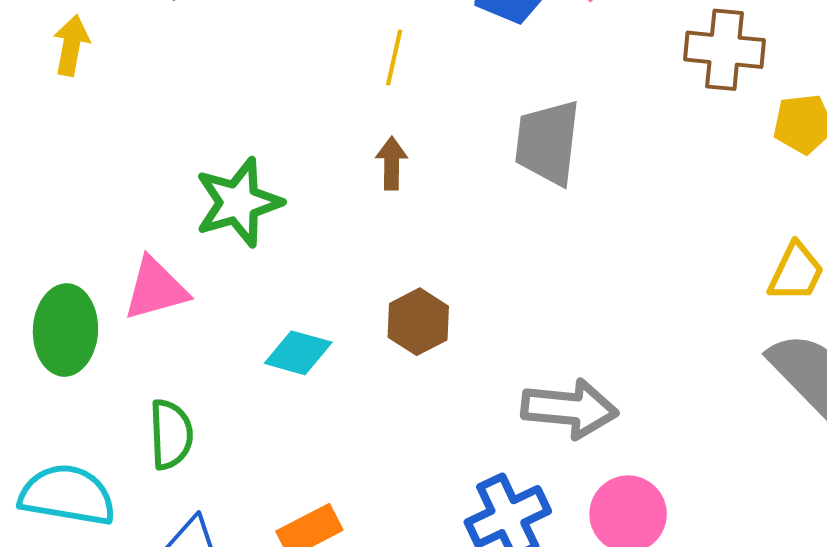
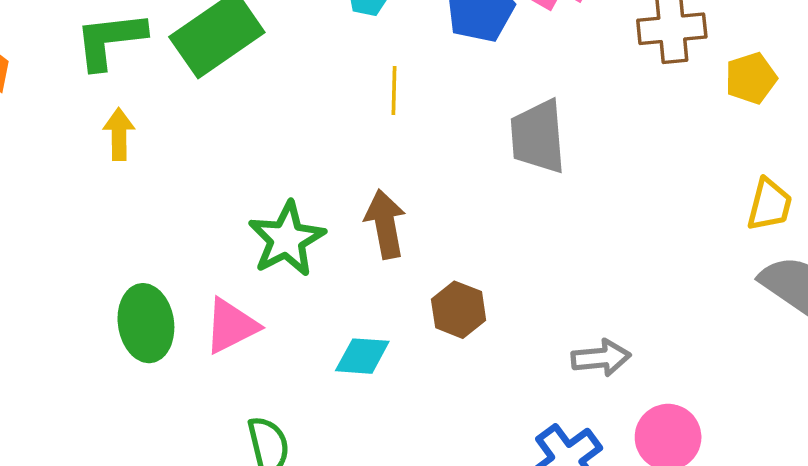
brown arrow: (392, 163) -> (385, 224), moved, size x1.5
green ellipse: (65, 330) -> (146, 323), moved
gray arrow: (570, 409) -> (601, 358), size x0.7

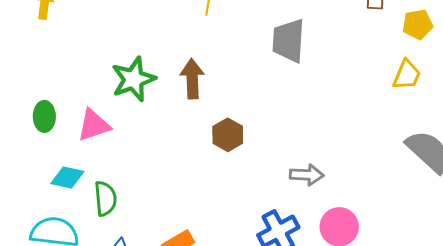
yellow trapezoid: (769, 205) -> (407, 75), moved
green ellipse: (146, 323) -> (44, 116), size x0.7
cyan diamond: (362, 356) -> (67, 178), moved

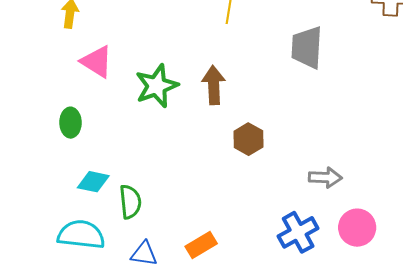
pink triangle: (94, 125) -> (97, 62), moved, turned 51

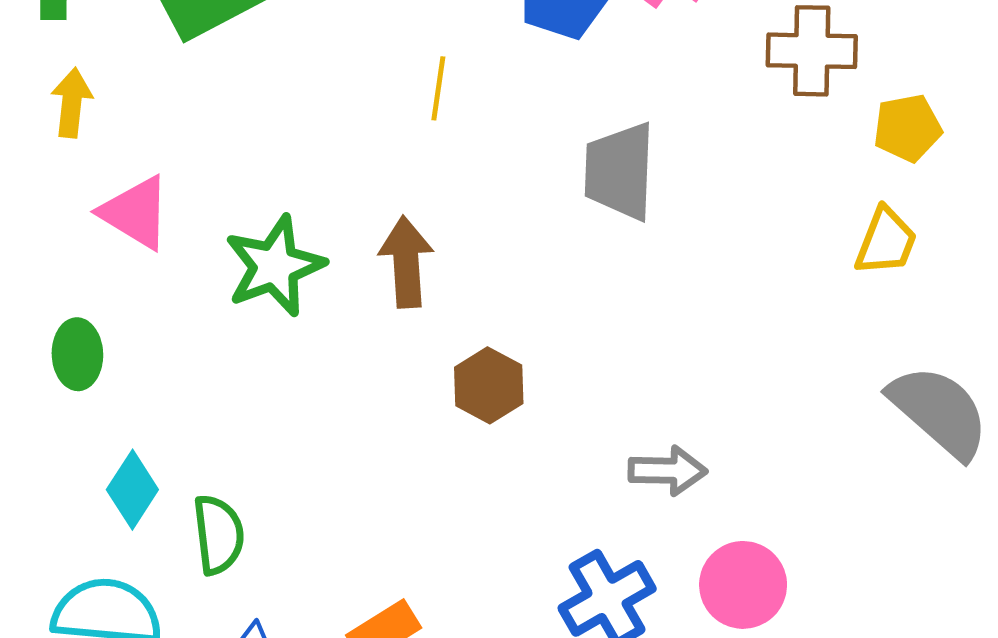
cyan diamond: (93, 182) -> (132, 490), turned -68

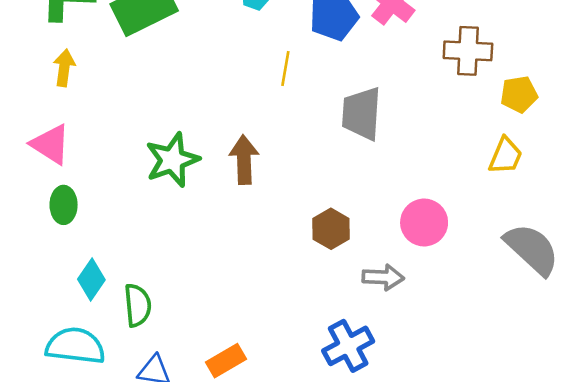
yellow line: (438, 88) -> (285, 68), moved
pink triangle: (135, 213) -> (51, 144), moved
brown hexagon: (489, 385) -> (331, 229), moved
pink circle: (743, 585) -> (424, 223), moved

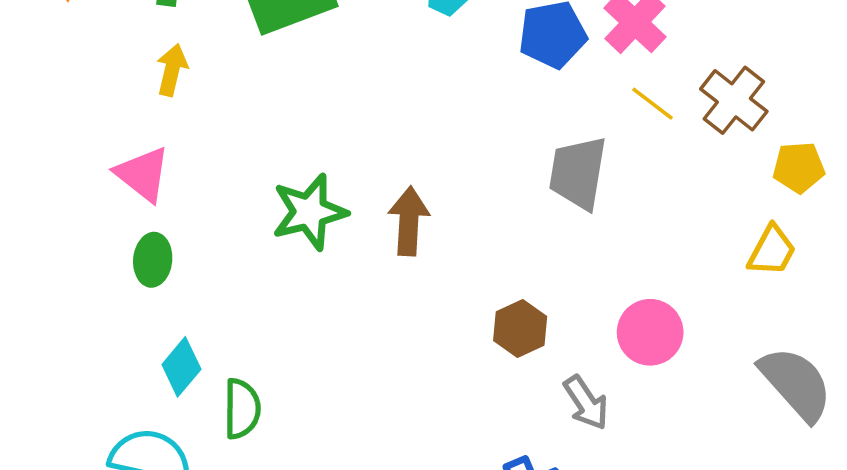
brown cross: (468, 51) -> (734, 100), turned 30
yellow line: (285, 68) -> (652, 104), moved, turned -68
gray arrow: (383, 277) -> (586, 403), turned 48

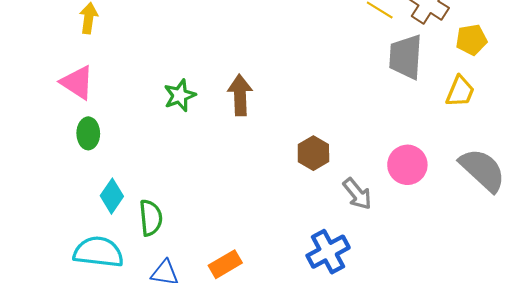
gray trapezoid: (578, 173) -> (406, 57), moved
green star: (309, 212) -> (180, 95), size x0.7
pink circle: (650, 332) -> (407, 165), moved

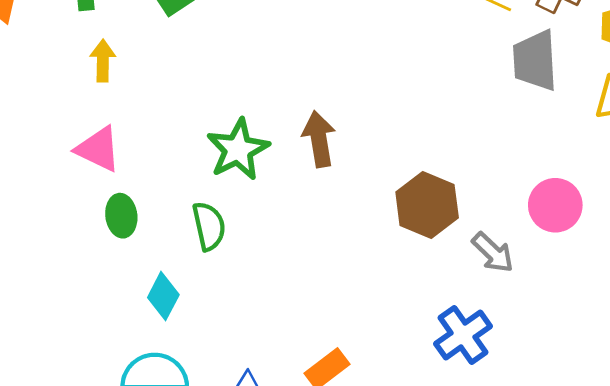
green star: (180, 95) -> (238, 149), size x1.4
brown hexagon: (313, 153) -> (427, 205), size x1.4
green semicircle: (151, 218) -> (209, 226), moved

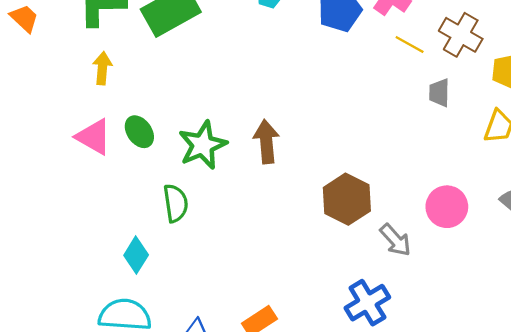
gray trapezoid: (535, 60) -> (439, 93), size x0.6
green ellipse: (121, 216) -> (139, 132), moved, turned -32

